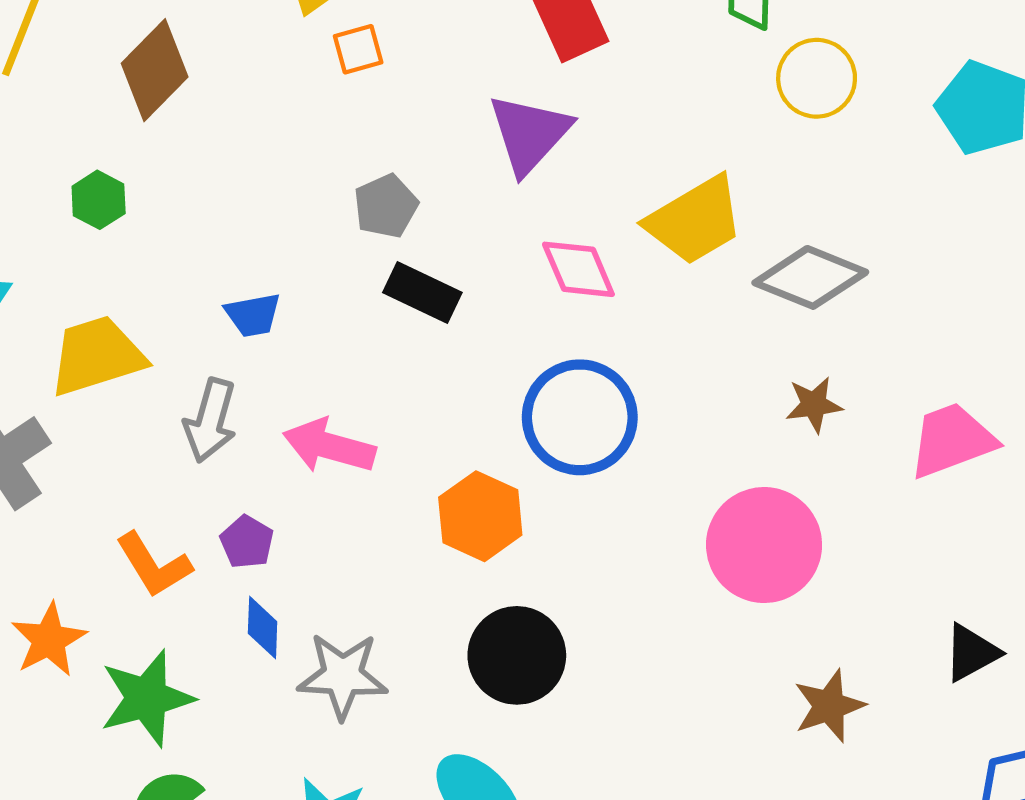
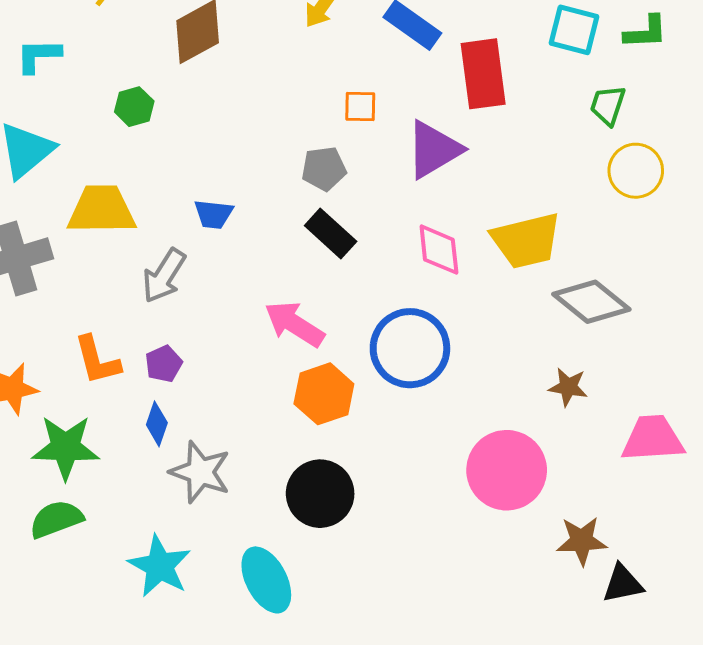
orange square: (358, 49) -> (360, 107), moved
pink arrow: (329, 446) -> (294, 324), moved
brown star: (829, 706) -> (582, 541), moved

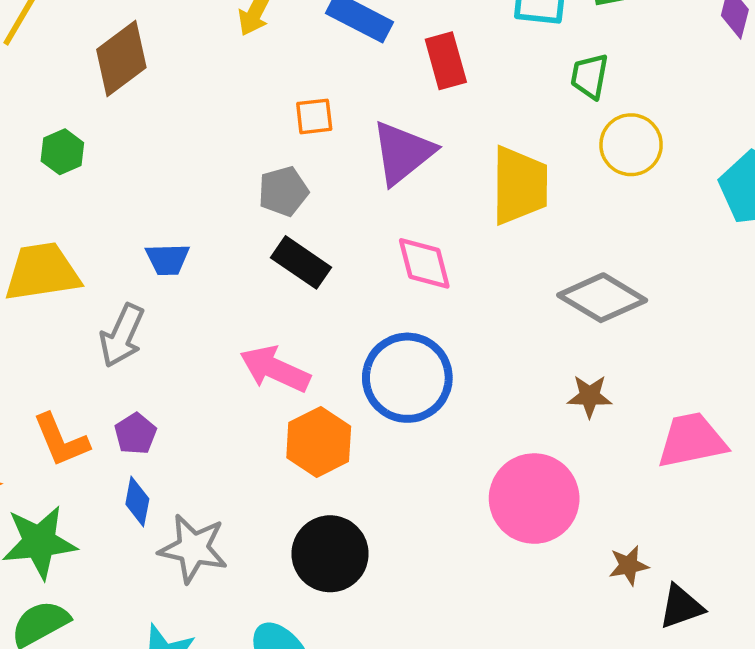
red rectangle: (483, 74) -> (446, 61), size x0.7
yellow trapezoid: (526, 241) -> (520, 185), moved, turned -68
brown star: (582, 541) -> (629, 565), size x0.7

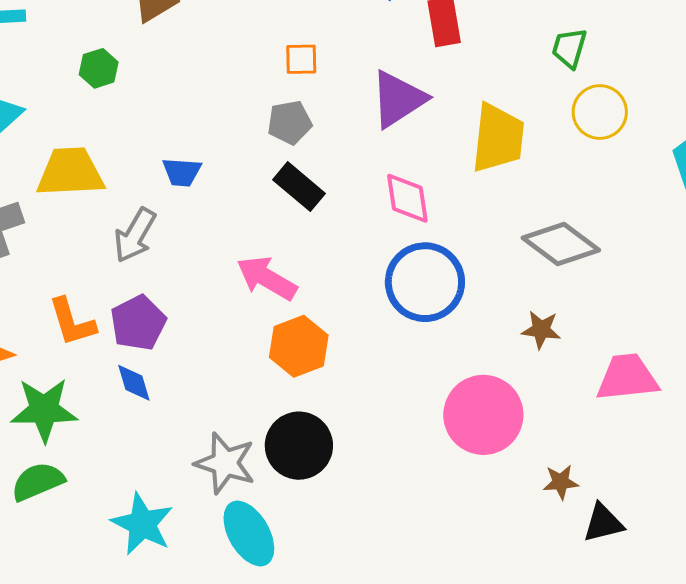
orange square: (314, 116) -> (301, 59), moved
blue circle: (407, 378) -> (425, 282), moved
purple pentagon: (135, 434) -> (138, 323), size x1.5
blue diamond: (137, 502) -> (134, 383), turned -33
gray star: (193, 548) -> (225, 463), moved

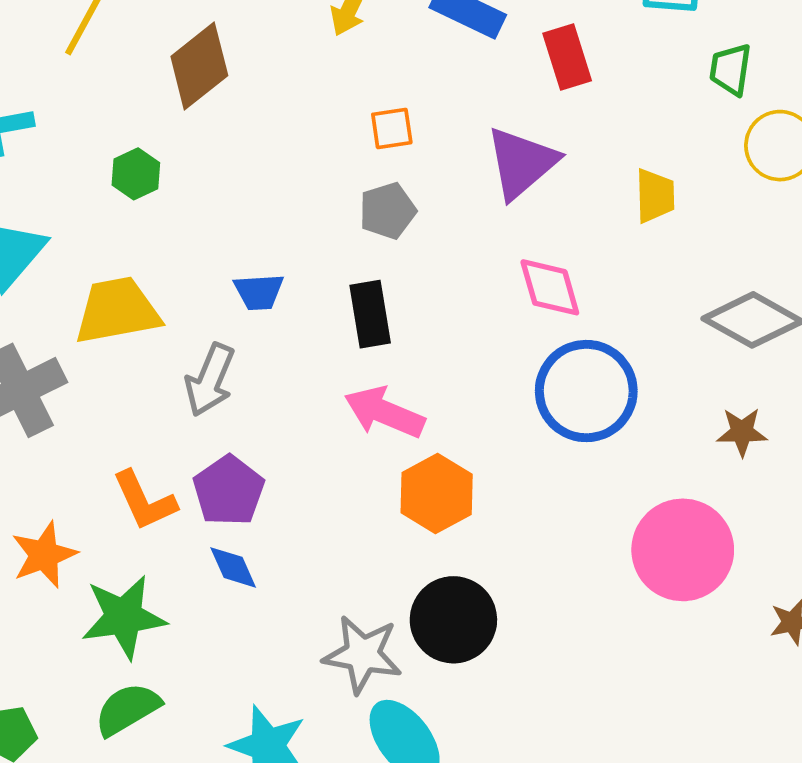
yellow trapezoid: (498, 138) -> (655, 196), size x0.6
black rectangle: (299, 187) -> (370, 314), moved, turned 48

